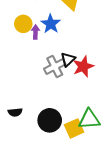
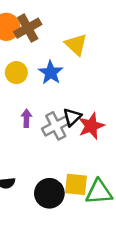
purple arrow: (35, 32) -> (26, 118), moved
yellow square: (74, 128) -> (76, 184), moved, turned 30

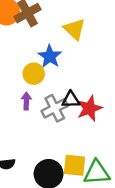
yellow circle: (16, 73) -> (34, 74), moved
black triangle: (72, 117) -> (71, 100), turned 42

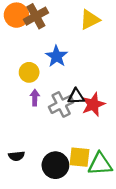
yellow triangle: (75, 29) -> (90, 20), moved, turned 50
yellow circle: (34, 74) -> (29, 72), moved

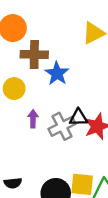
brown cross: (36, 16) -> (34, 55), moved, turned 30
yellow circle: (29, 72) -> (14, 89), moved

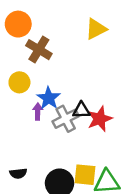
brown cross: (34, 55) -> (39, 50), turned 30
blue star: (57, 73) -> (49, 98), moved

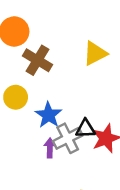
yellow triangle: (96, 29) -> (95, 53), moved
purple arrow: (38, 111) -> (50, 148), moved

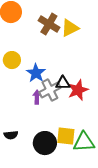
brown cross: (37, 60) -> (49, 24), moved

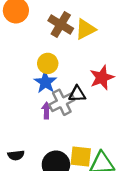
yellow circle: (12, 60) -> (48, 63), moved
red star: (78, 90) -> (102, 78), moved

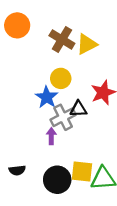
yellow circle: (48, 63) -> (61, 78), moved
purple arrow: (47, 111) -> (51, 136), moved

